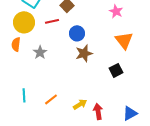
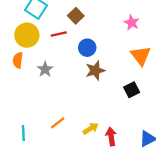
cyan line: (24, 95) -> (23, 133), moved

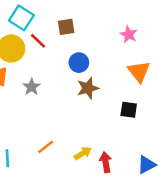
brown square: (76, 16) -> (66, 27), turned 35
red line: (59, 34) -> (38, 41), moved, turned 56
black square: (132, 90) -> (129, 110), turned 35

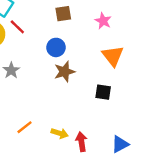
brown square: (66, 27) -> (63, 14), moved
yellow arrow: (83, 153) -> (60, 133), turned 49

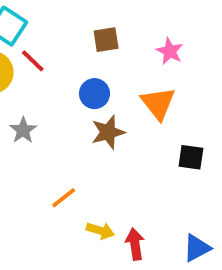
orange triangle: (113, 56) -> (158, 103), moved
black square: (103, 92) -> (191, 157), moved
orange line: (25, 127) -> (64, 198), moved

